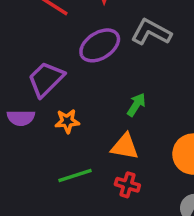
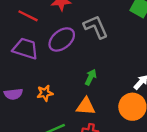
gray L-shape: (151, 32) -> (96, 27), turned 44
purple trapezoid: (46, 79) -> (25, 49), moved, turned 68

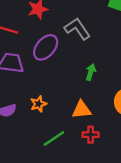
green arrow: (91, 77) -> (91, 72), moved

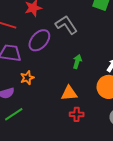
orange star: (38, 104) -> (27, 78), moved
green line: (54, 139) -> (14, 114), moved

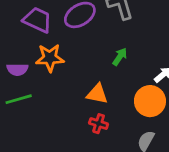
orange star: (27, 78) -> (50, 58), size x1.5

